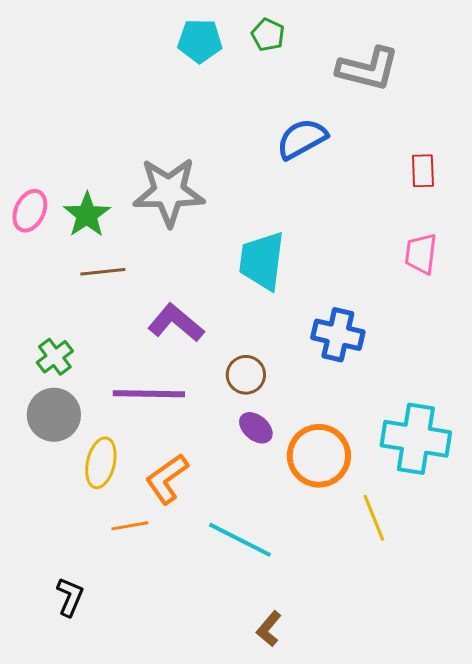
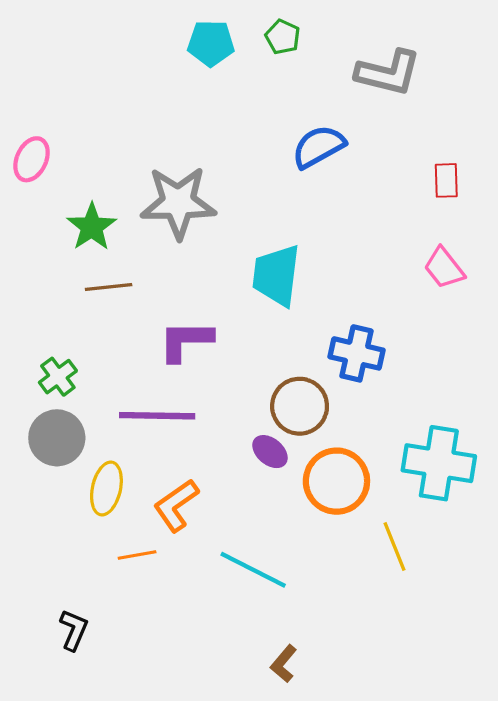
pink ellipse: (30, 211) -> (32, 159), moved
pink trapezoid: (421, 254) -> (444, 268), turned -45
purple L-shape: (176, 323) -> (186, 341), turned -40
brown circle: (246, 375) -> (300, 406), moved, size x1.4

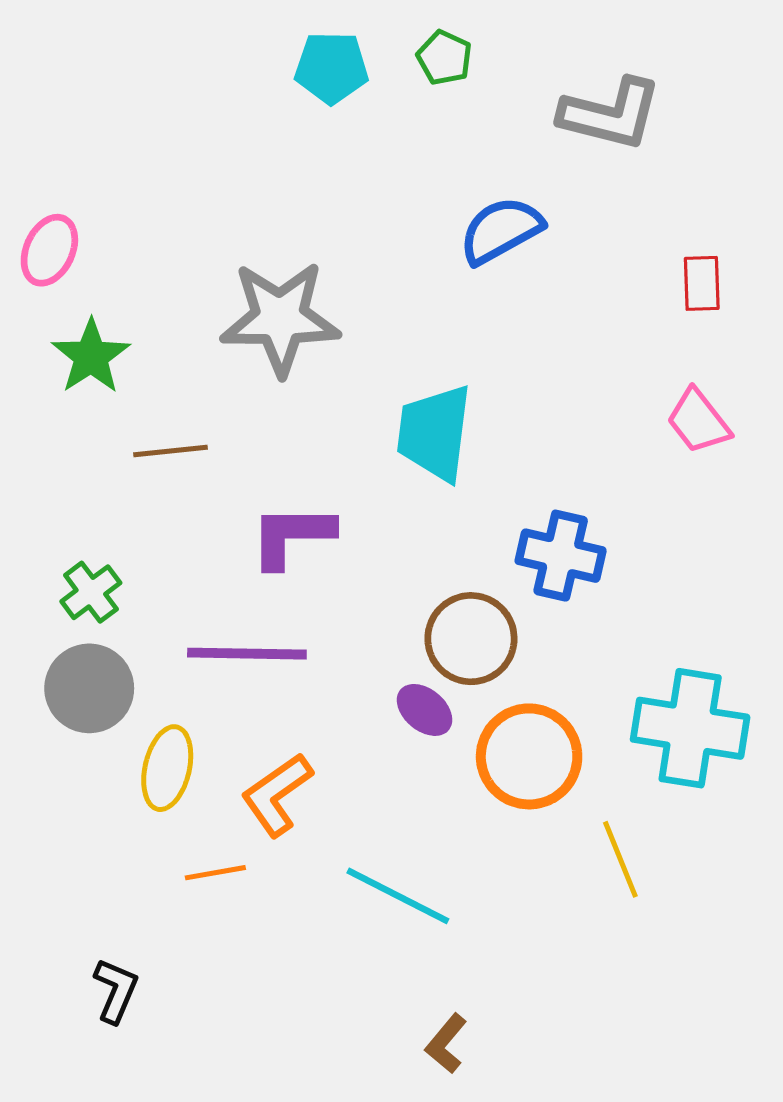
green star: (92, 227) -> (91, 356), moved

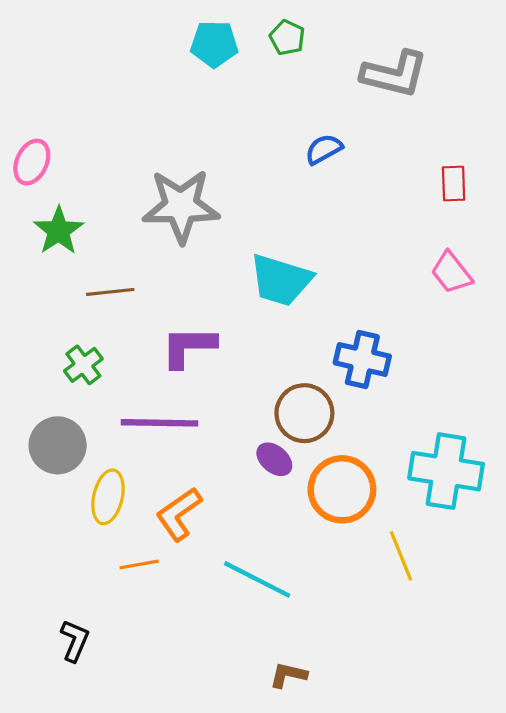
blue semicircle: (501, 230) -> (324, 149), size x0.7
cyan trapezoid: (434, 433) -> (281, 280), turned -80
green cross: (91, 592) -> (83, 365), moved
brown L-shape: (446, 1044) -> (288, 675), turned 63

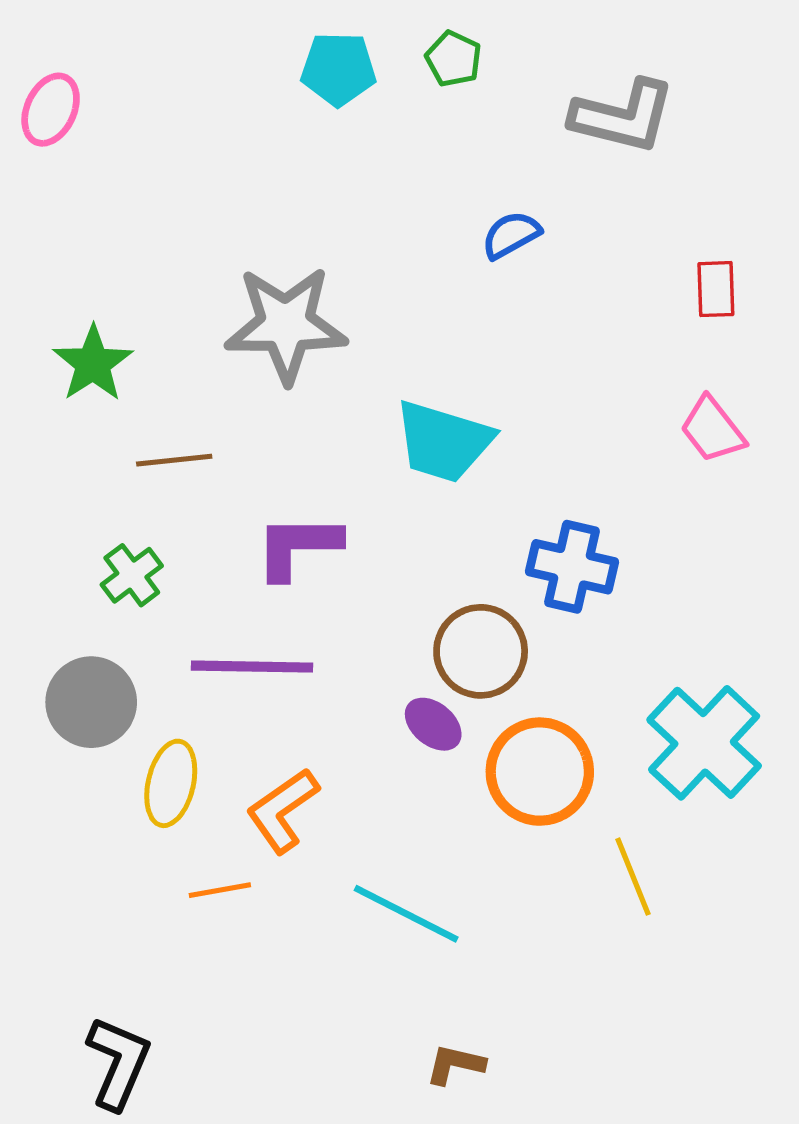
pink ellipse: (32, 162) -> (51, 110), moved
cyan cross: (446, 471) -> (704, 743), turned 34
black L-shape: (75, 641) -> (118, 1063), moved, size x1.4

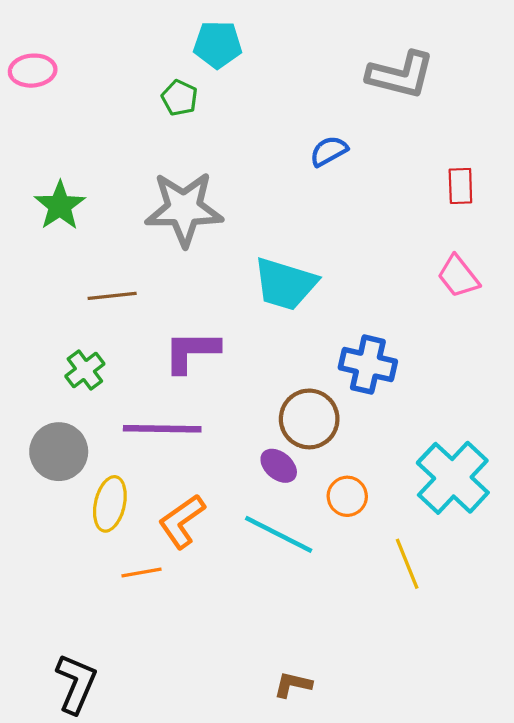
green pentagon: (453, 59) -> (180, 98), moved
pink ellipse: (51, 110) -> (33, 71), turned 60
green star: (93, 364) -> (60, 206), moved
orange circle: (540, 772) -> (347, 496), size x0.6
cyan line: (406, 914) -> (279, 534), moved

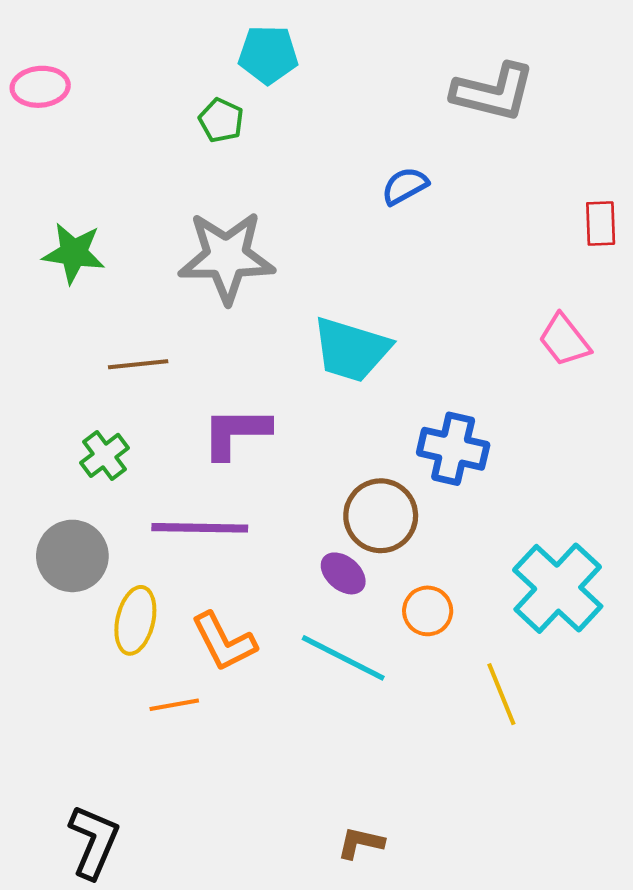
red rectangle: (460, 186) -> (601, 224), moved
green star: (60, 206) -> (74, 253), turned -30
orange L-shape: (182, 521) -> (224, 642), turned -82

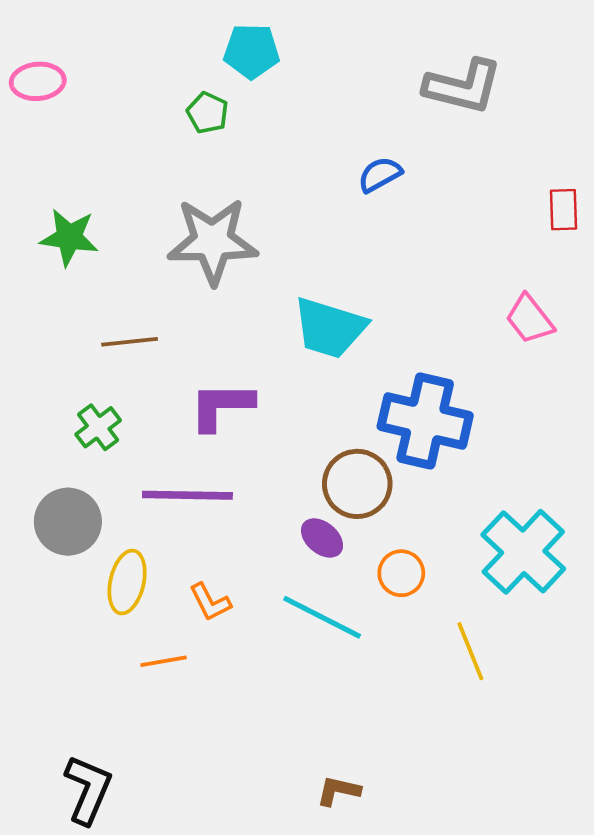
blue cross: (453, 449) -> (425, 421), size x1.4
orange L-shape: (224, 642) -> (210, 602), size x0.7

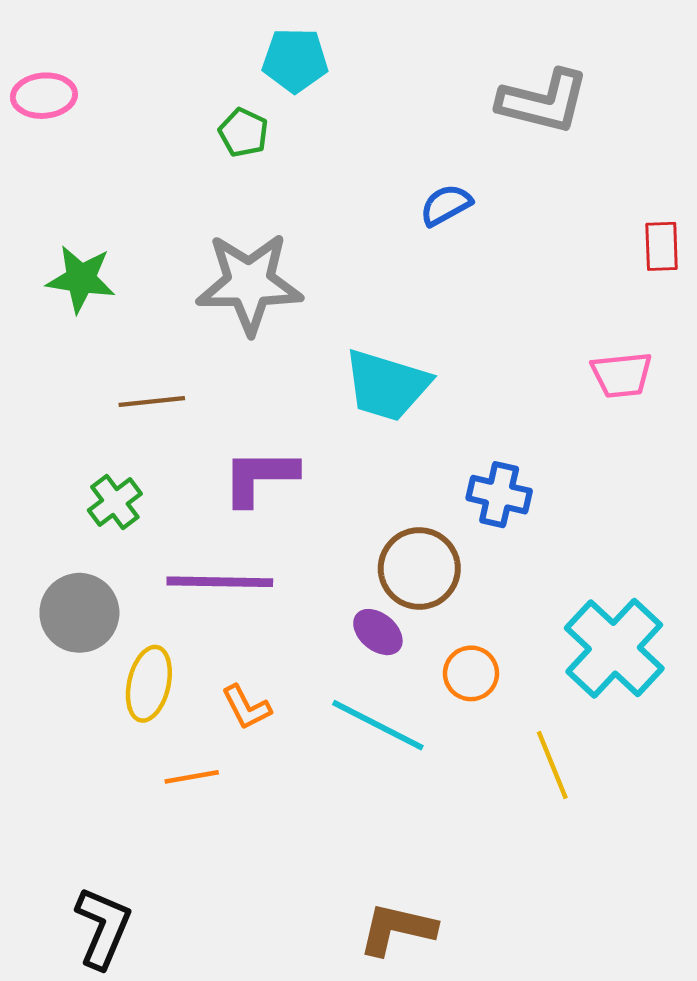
pink trapezoid: (530, 319) -> (622, 375), turned -58
blue cross: (425, 421) -> (499, 495), size x0.6
brown L-shape: (338, 791) -> (397, 929), size x1.5

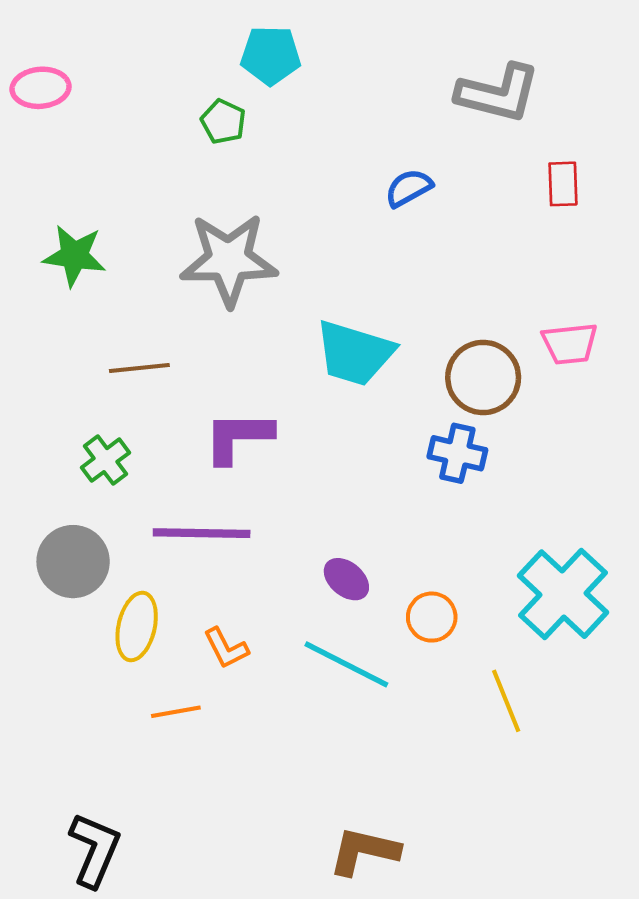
red rectangle: (662, 246) -> (563, 184), moved
brown circle: (419, 568) -> (483, 377), moved

